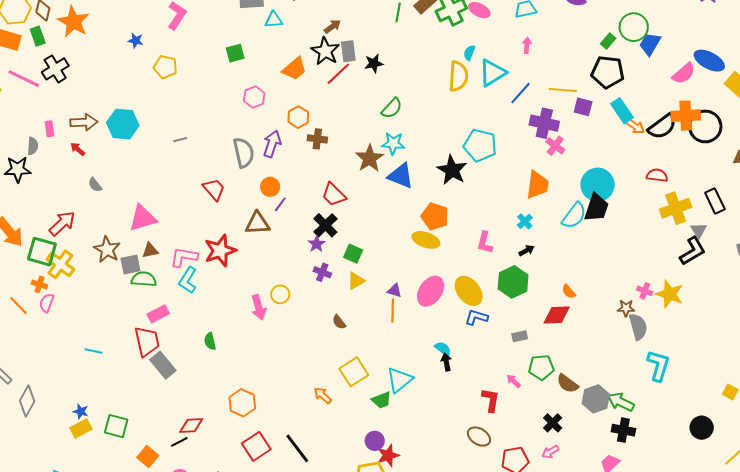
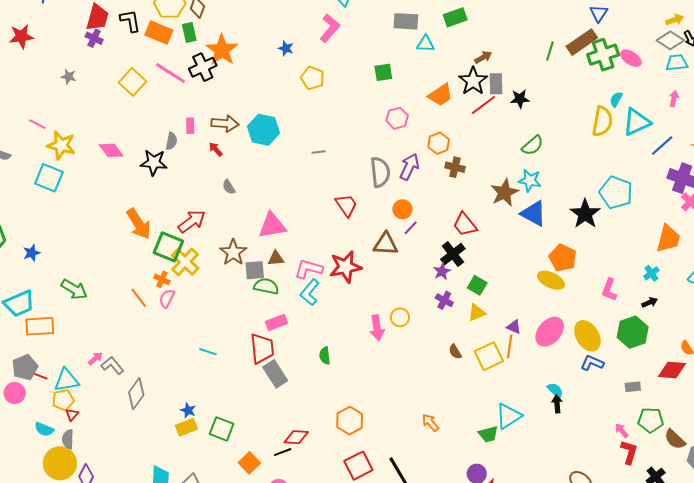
orange star: (73, 22) -> (222, 50), moved
yellow square: (354, 372) -> (489, 356), moved
red L-shape: (491, 400) -> (629, 452), moved

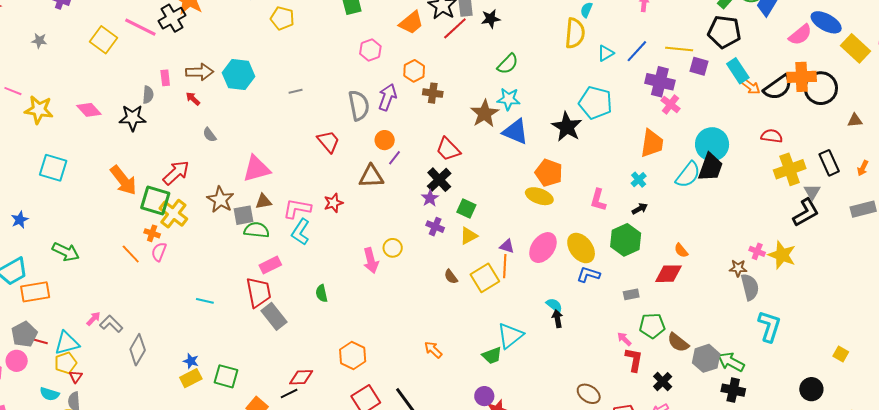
cyan triangle: (637, 122) -> (606, 53), moved, size x0.6
cyan square: (49, 178) -> (53, 168), moved
red star: (345, 267) -> (333, 203), size x0.6

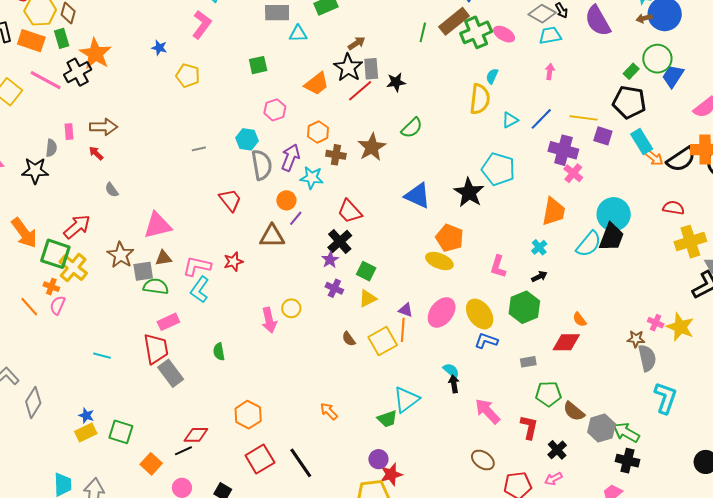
cyan hexagon: (239, 75) -> (247, 139), moved, size x0.7
cyan star: (509, 99) -> (312, 178), moved
brown star: (485, 113) -> (372, 147), moved
pink arrow: (624, 339) -> (487, 411), moved, size x1.8

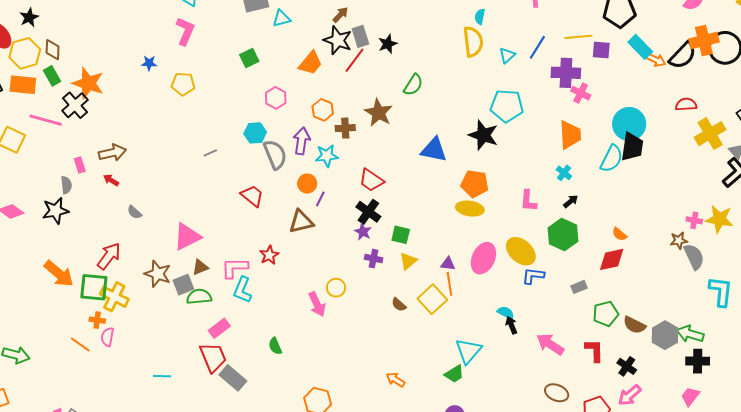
pink arrow: (553, 479) -> (630, 395), size x1.4

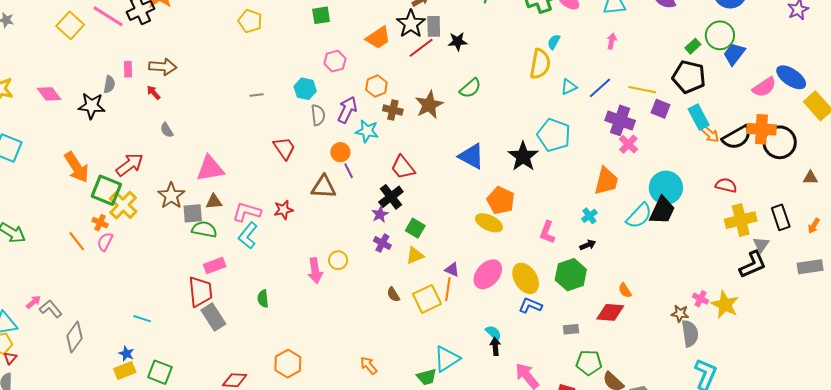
gray semicircle: (275, 154) -> (318, 115), size x0.7
purple line: (320, 199) -> (349, 171), turned -70
cyan line: (162, 376) -> (142, 319), moved

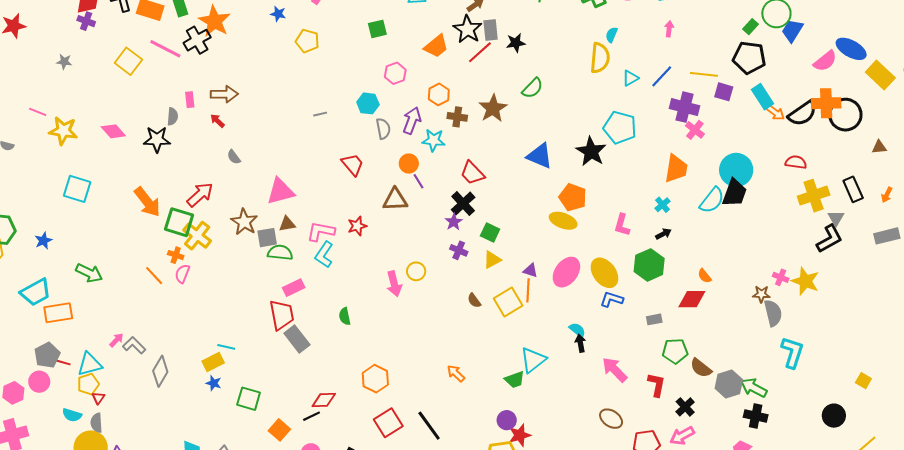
yellow rectangle: (125, 371) -> (213, 362), moved

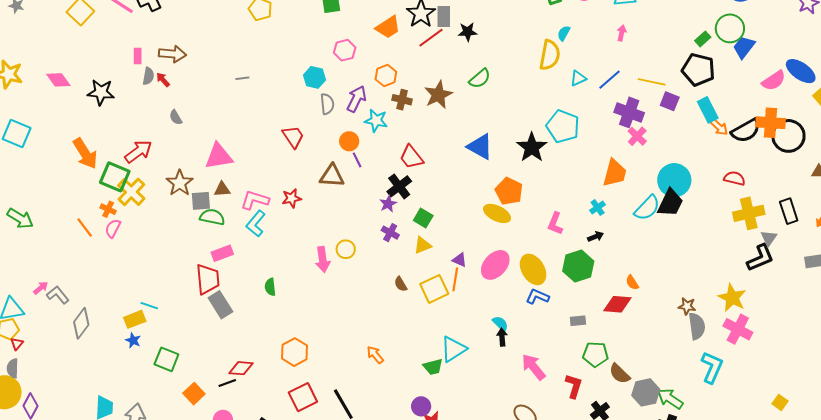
gray line: (320, 114) -> (242, 78), moved
gray semicircle: (173, 117) -> (148, 76), moved
pink cross: (781, 277) -> (738, 329), moved, size x1.8

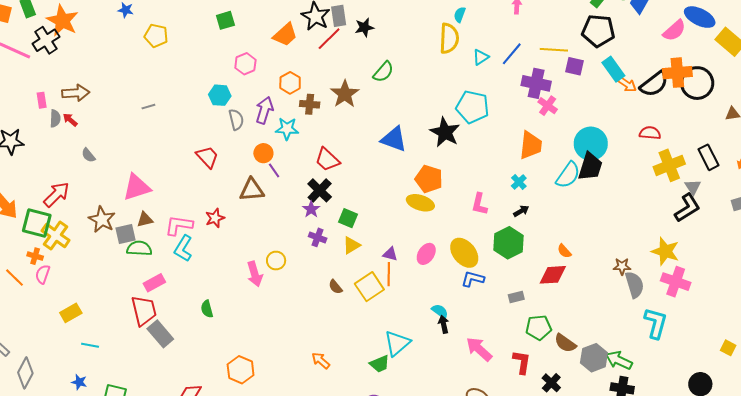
pink ellipse: (495, 265) -> (426, 254), size x0.7
yellow rectangle: (135, 319) -> (71, 313), moved

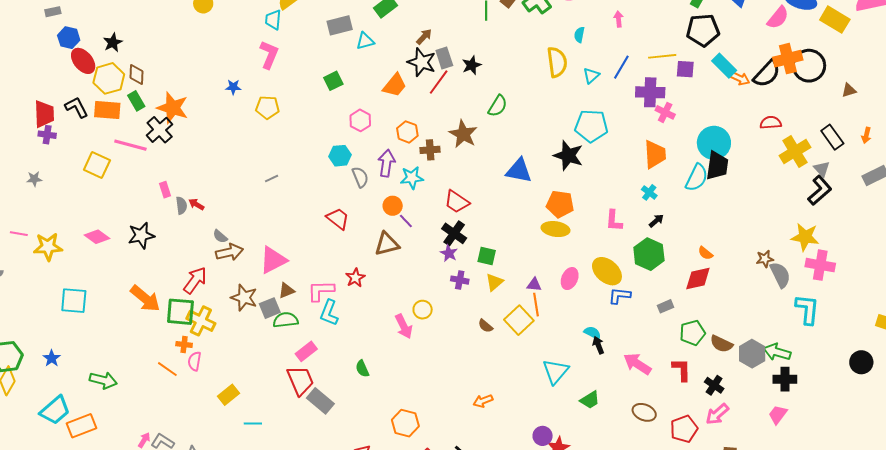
cyan semicircle: (460, 15) -> (579, 35), moved
brown arrow: (76, 93) -> (230, 252), moved
orange arrow: (321, 361) -> (483, 401), turned -54
green trapezoid: (380, 364) -> (590, 400), moved

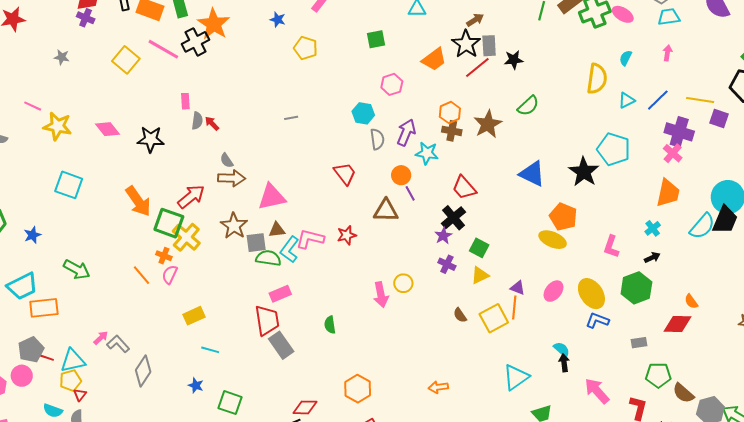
pink cross: (665, 112) -> (673, 153), moved
orange hexagon: (407, 132) -> (450, 113), moved
cyan L-shape: (329, 313) -> (290, 250), moved

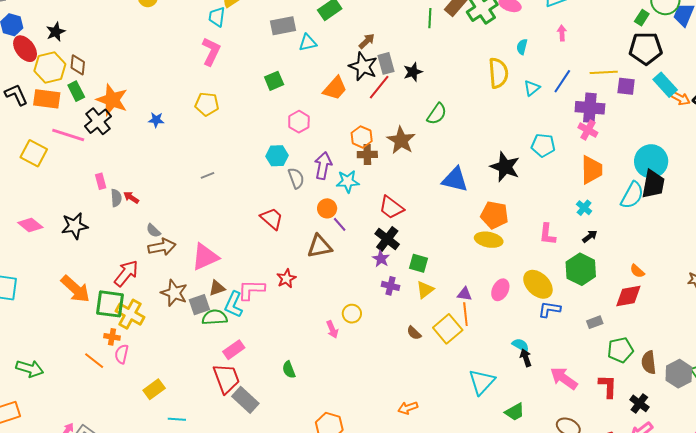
blue star: (278, 20) -> (156, 120), moved
cyan pentagon: (614, 149) -> (543, 145), moved, size x0.7
pink arrow: (381, 295) -> (332, 329), size x0.7
brown semicircle: (683, 393) -> (649, 362), turned 55

